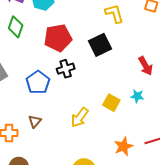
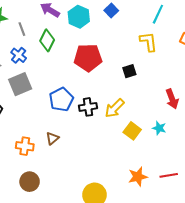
black square: (100, 45) -> (129, 71), size x0.6
black cross: (66, 69) -> (88, 107), moved
yellow arrow: (80, 117) -> (115, 108), moved

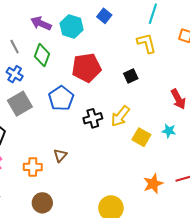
blue pentagon: (61, 100) -> (61, 98), moved

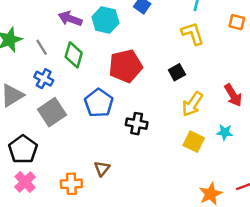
yellow arrow: (120, 116) -> (192, 104), moved
black cross: (93, 118) -> (137, 124), turned 30

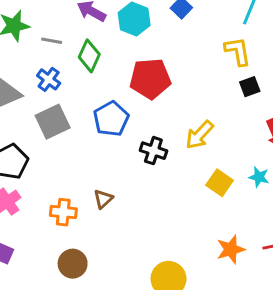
gray line: (42, 47) -> (52, 41), turned -56
black square: (177, 72) -> (250, 87), moved
yellow arrow: (192, 104) -> (200, 135), moved

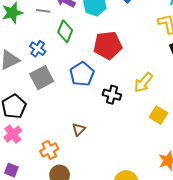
gray line: (52, 41) -> (43, 11), moved
orange cross: (63, 212) -> (49, 150), moved, turned -30

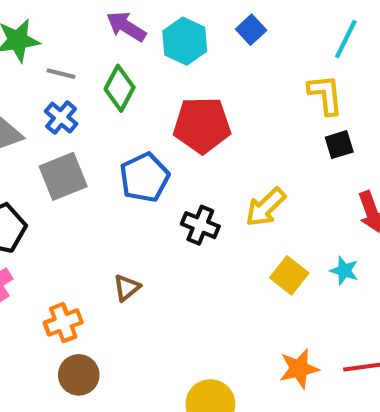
gray line: (43, 11) -> (61, 74), moved

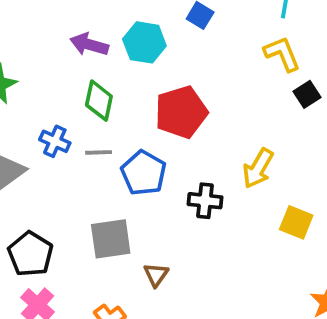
gray line: (61, 74) -> (99, 152), moved
gray square: (63, 176) -> (111, 239), moved, turned 30

